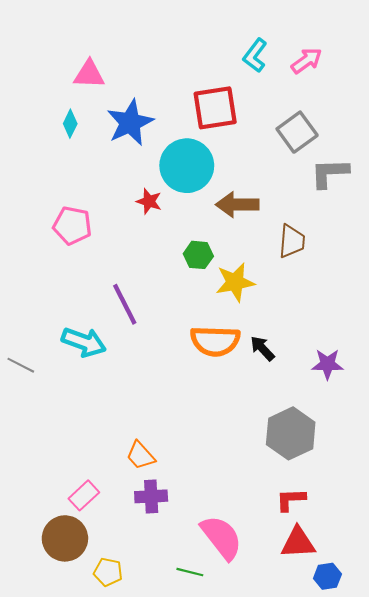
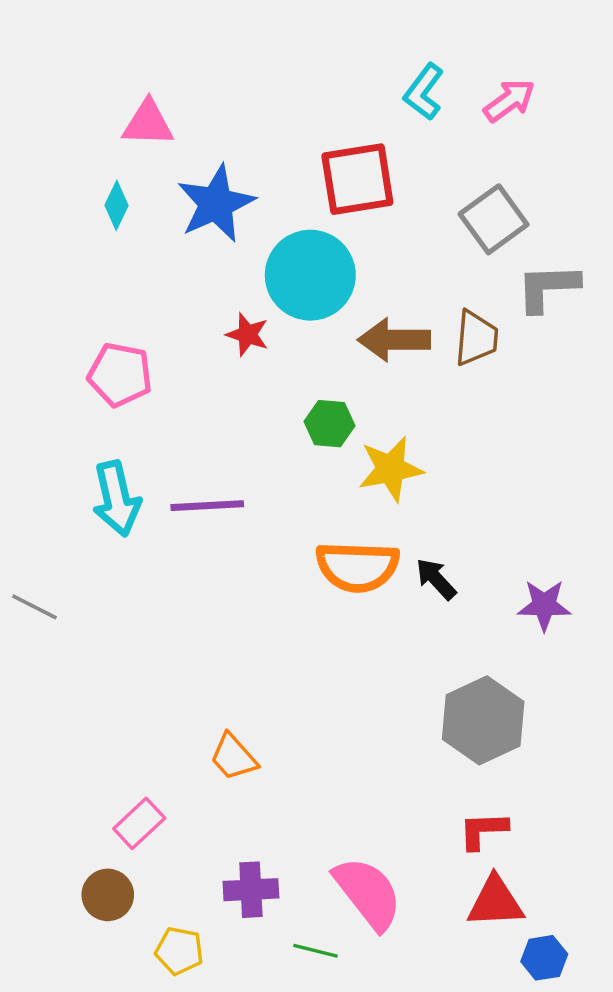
brown trapezoid: (292, 241) -> (476, 338), moved
purple line: (125, 304) -> (207, 506), turned -66
cyan arrow: (84, 342) -> (117, 499), moved, turned 57
purple cross: (151, 496) -> (251, 890), moved
brown circle: (65, 538) -> (108, 895), size x0.7

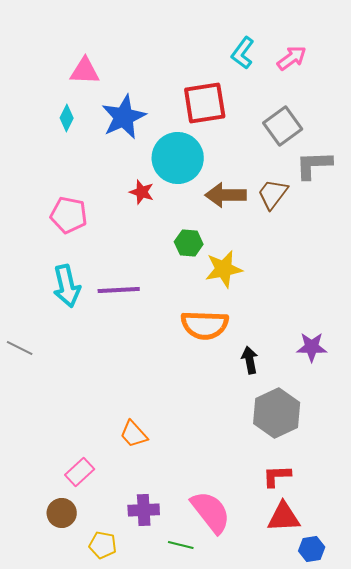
brown trapezoid: (476, 338) -> (273, 194), turned -148
black arrow: (436, 579) -> (250, 360), moved, turned 32

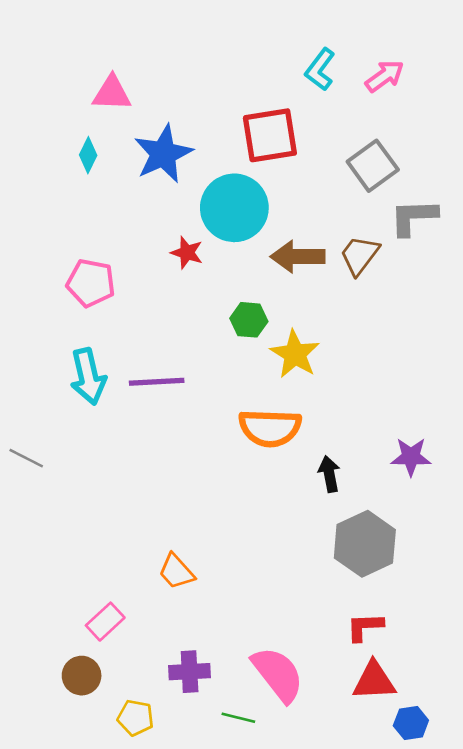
yellow star: (224, 269) -> (295, 354), turned -30

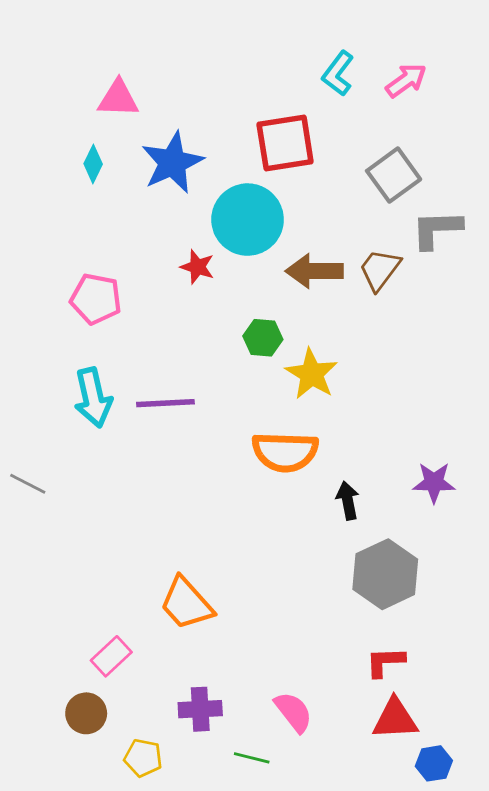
orange trapezoid: (176, 571) -> (186, 603), size x1.4
pink semicircle: (278, 674) -> (293, 712), size x0.7

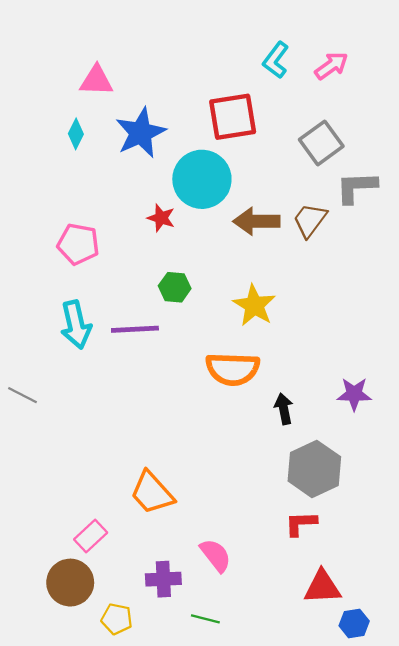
green hexagon: (263, 338) -> (175, 287), moved
red L-shape: (385, 662) -> (301, 523), moved
pink semicircle: (293, 712) -> (216, 555), moved
brown circle: (86, 713) -> (70, 583), size x1.4

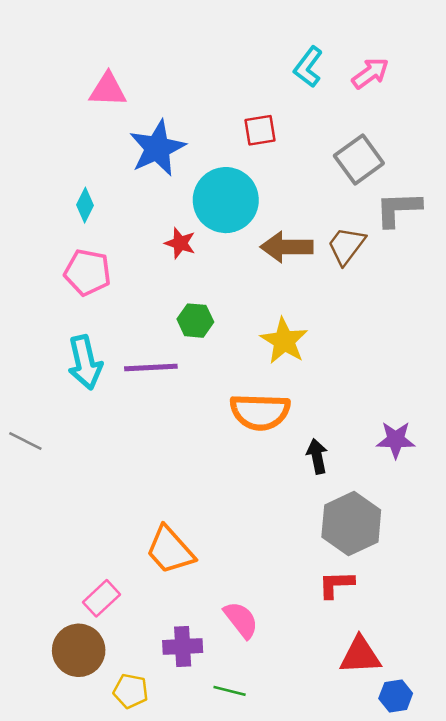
red square: (233, 117) -> (260, 130), size x0.6
cyan diamond: (76, 134) -> (85, 205), moved

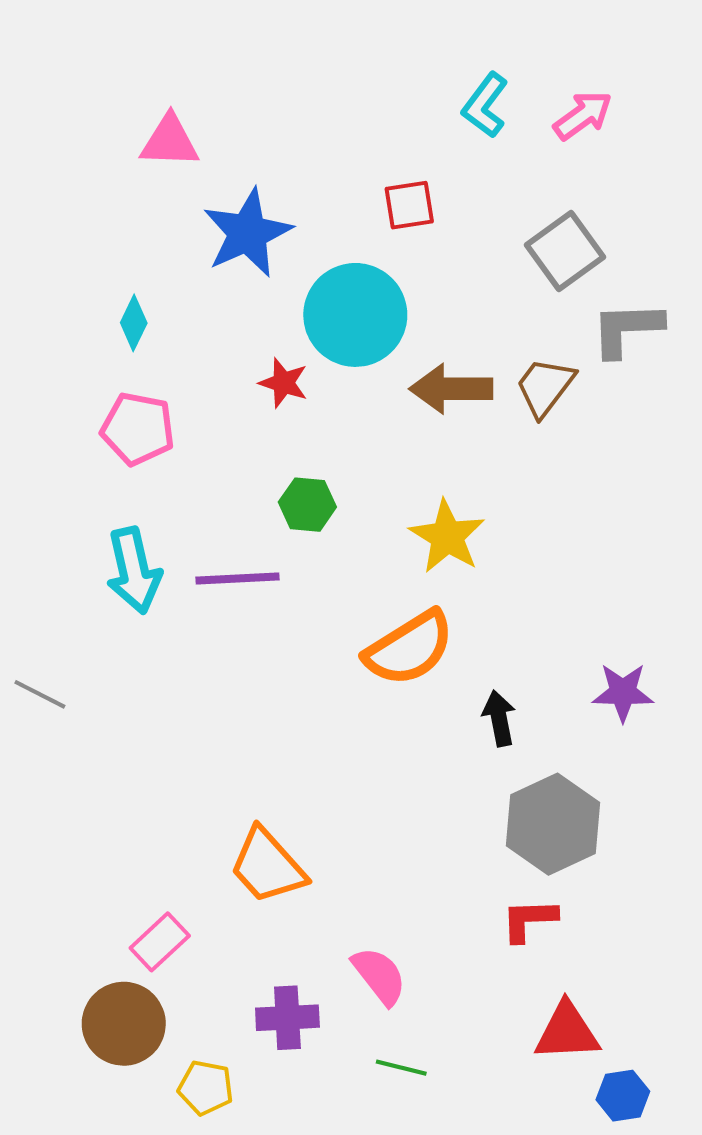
orange semicircle: (260, 412) -> (409, 648), turned -34
green line: (230, 691) -> (401, 1068), moved

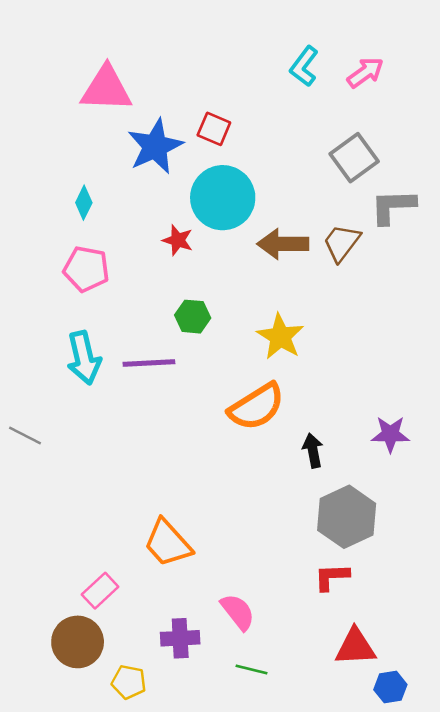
pink triangle: (170, 141) -> (106, 89), size x1.4
red square: (409, 205) -> (214, 129), moved, turned 32

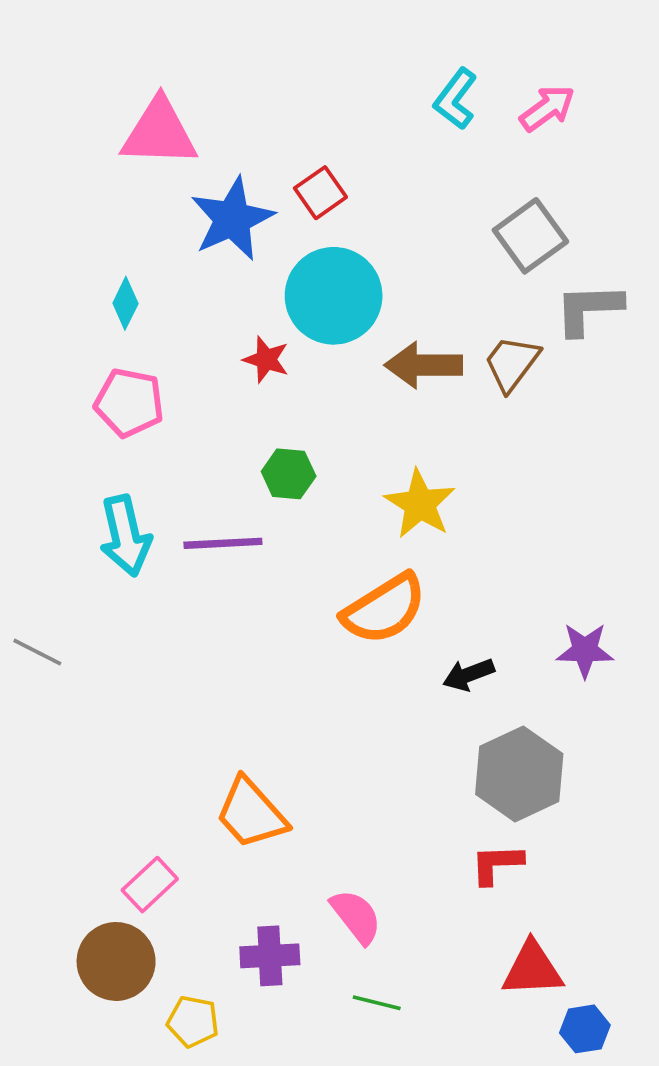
red square: (214, 129) -> (320, 193), turned 32
black arrow: (313, 450) -> (469, 675), turned -100

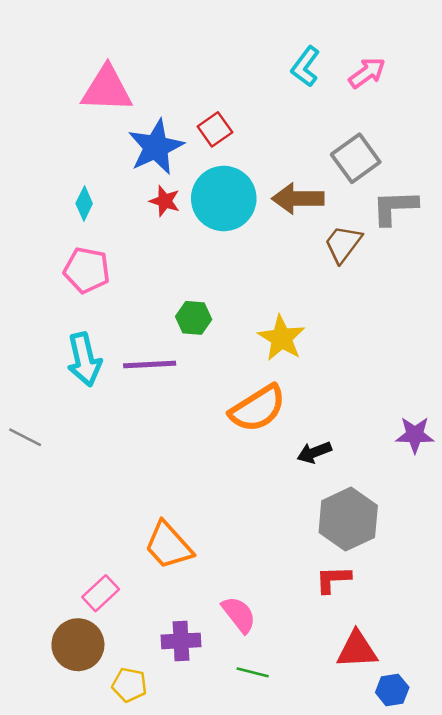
red star: (266, 360) -> (165, 201), moved
brown arrow: (424, 365) -> (298, 199), moved
purple star: (585, 650) -> (415, 435), moved

